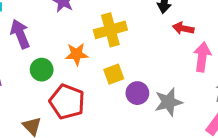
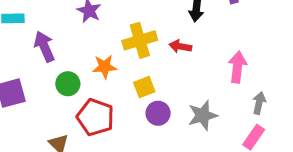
red arrow: (183, 28) -> (180, 46), moved
purple circle: (137, 93) -> (158, 113), moved

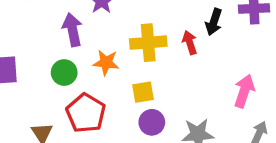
purple arrow: (44, 46) -> (72, 30), moved
red arrow: (180, 46) -> (190, 43), moved, turned 50

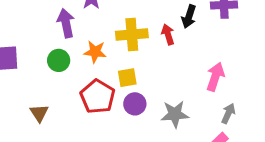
red pentagon: (86, 113) -> (98, 97), moved

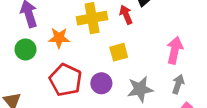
yellow square: (127, 78) -> (119, 52), moved
gray arrow: (228, 113) -> (178, 84), moved

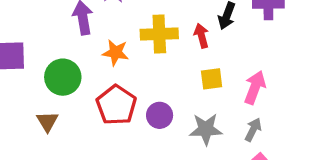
green circle: (25, 49) -> (63, 77), moved, size x1.4
yellow square: (119, 52) -> (212, 79), moved

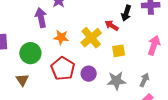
yellow cross: (159, 34) -> (91, 38), moved, turned -35
red arrow: (201, 36) -> (112, 26), turned -40
pink arrow: (255, 87) -> (154, 45), moved

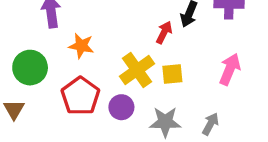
red arrow: (112, 26) -> (164, 32), turned 80
yellow cross: (91, 38) -> (137, 70), moved

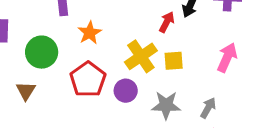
orange star: (81, 46) -> (90, 33), turned 30

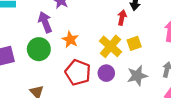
green circle: (42, 52) -> (39, 49), moved

